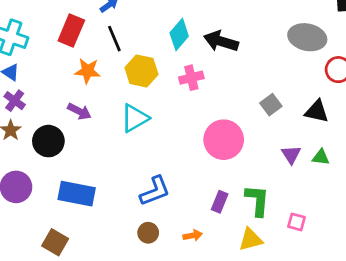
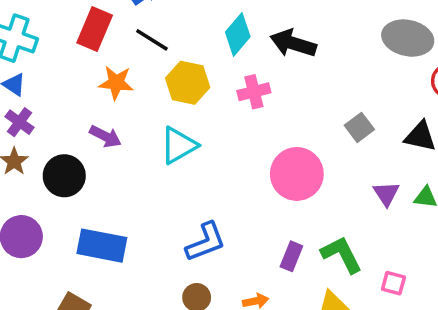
black line: (114, 39) -> (152, 40), turned -35
green L-shape: (257, 200) -> (342, 254), turned -32

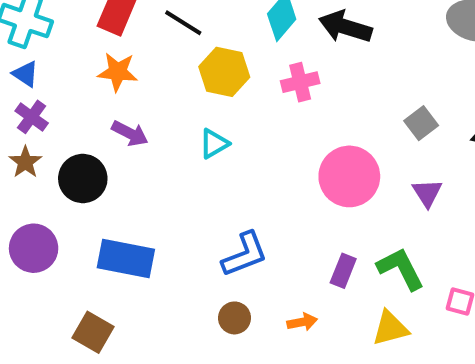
orange star: (116, 83) -> (118, 72), moved
cyan triangle: (179, 145) -> (214, 144), size x0.7
purple triangle: (386, 194) -> (427, 193), moved

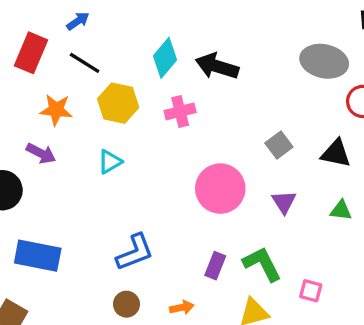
orange star: (118, 72) -> (56, 110), moved

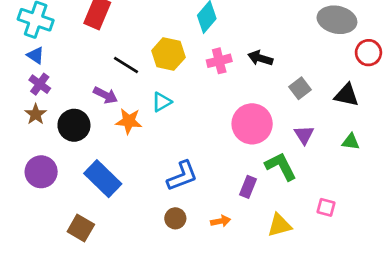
black line: (85, 63) -> (126, 65), moved
black arrow: (217, 66) -> (260, 58), moved, size x0.7
orange star: (56, 110) -> (129, 121), moved
blue rectangle: (38, 256) -> (103, 179), turned 33
green L-shape: (262, 264) -> (281, 166), moved

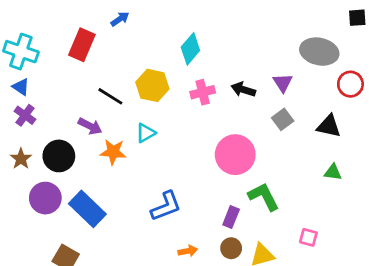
brown star: (36, 114) -> (21, 159), moved
purple triangle: (304, 135) -> (283, 83), moved
purple circle: (41, 172) -> (45, 198), moved
brown circle: (175, 218) -> (231, 248), moved
orange arrow: (221, 221) -> (188, 251), moved

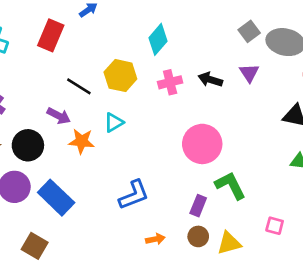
gray square: (283, 119) -> (249, 31), moved

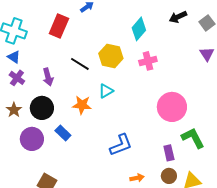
black arrow: (210, 80) -> (178, 17), moved, turned -42
purple arrow: (59, 116) -> (48, 77), moved, turned 48
blue rectangle: (56, 198) -> (63, 133), moved, size x0.6
purple rectangle: (198, 206) -> (169, 153), turned -35

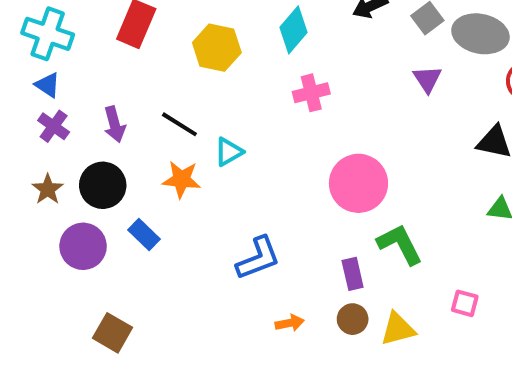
yellow hexagon: (111, 56) -> (217, 48), moved
black line: (80, 64) -> (179, 124), moved

